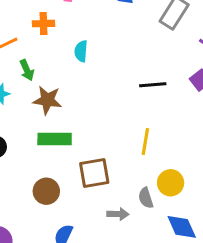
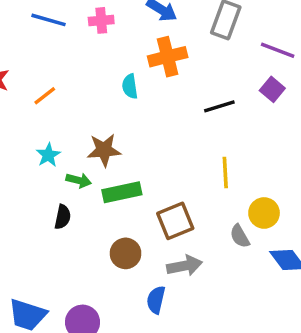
orange cross: (43, 24) -> (168, 57), moved, size x1.5
green arrow: (27, 70) -> (79, 180), moved, turned -40
gray arrow: (118, 214) -> (185, 266), moved, size x1.4

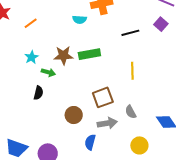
cyan semicircle: (130, 86) -> (80, 20), turned -80
green rectangle: (122, 192) -> (89, 54), moved
yellow circle: (264, 213) -> (139, 145), moved
gray semicircle: (240, 236) -> (131, 112), moved

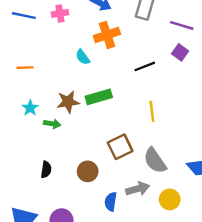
cyan semicircle: (80, 20) -> (83, 57), turned 56
orange line: (31, 23) -> (25, 68), turned 40
black semicircle: (38, 93) -> (46, 170), moved
gray semicircle: (131, 112) -> (155, 161), size x1.6
gray arrow: (107, 123) -> (138, 189), moved

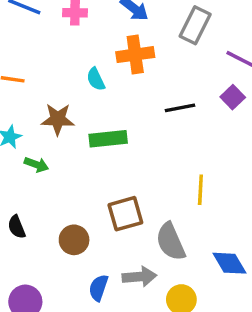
brown star: (68, 102) -> (58, 119), moved
yellow line: (152, 111) -> (200, 190), moved
black semicircle: (46, 170) -> (17, 227), turned 140

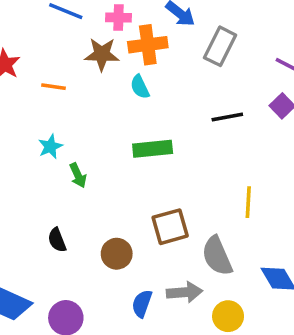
gray rectangle: (195, 25) -> (220, 46), moved
orange cross: (135, 55) -> (148, 45), moved
brown star: (58, 119) -> (102, 54), moved
green arrow: (36, 165) -> (78, 175), turned 45

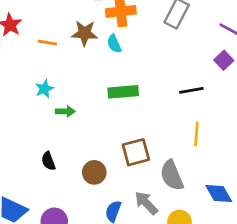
brown star: (102, 54) -> (85, 33), moved
black line: (227, 117) -> (191, 90), moved
green arrow: (78, 175) -> (65, 111), turned -66
gray arrow: (185, 292) -> (146, 203), turned -130

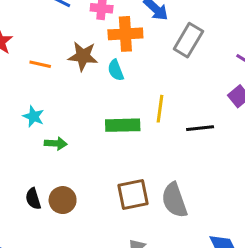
cyan star: (44, 89) -> (34, 116), turned -30
yellow line: (196, 134) -> (160, 109), moved
brown circle: (94, 172) -> (63, 200), moved
gray semicircle: (172, 175) -> (174, 200), moved

